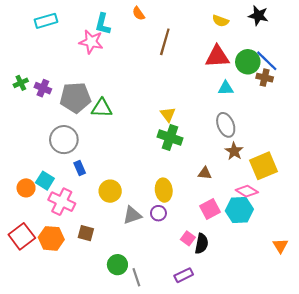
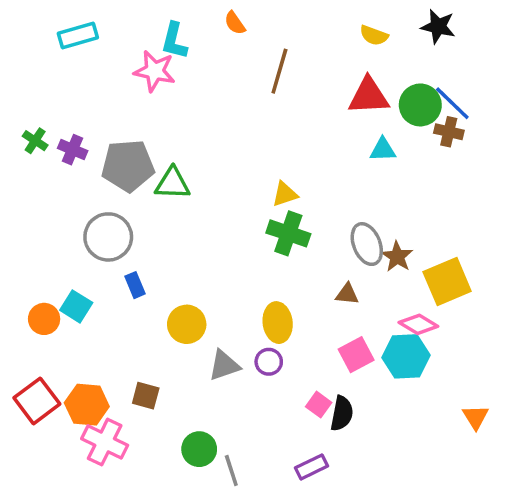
green cross: (21, 83) -> (35, 141), turned -32
yellow triangle: (168, 114) -> (285, 194), turned 49
gray ellipse: (226, 125) -> (367, 244), moved
pink cross: (62, 202) -> (105, 442), moved

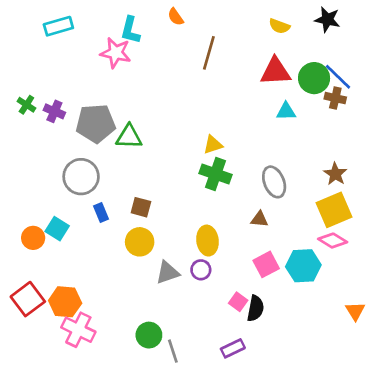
brown star: (397, 257) -> (335, 174), moved
pink diamond: (418, 324) -> (333, 241), moved
brown square: (146, 396) -> (141, 207), moved

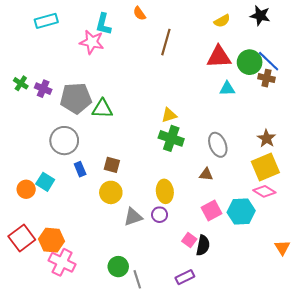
yellow semicircle: (279, 26) -> (222, 21), turned -49

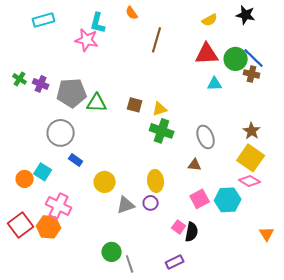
brown square: (112, 165) -> (135, 105), moved
yellow square: (265, 167) -> (251, 158), turned -32
blue rectangle: (80, 169) -> (76, 160), turned -32
pink cross: (62, 262) -> (59, 206), moved

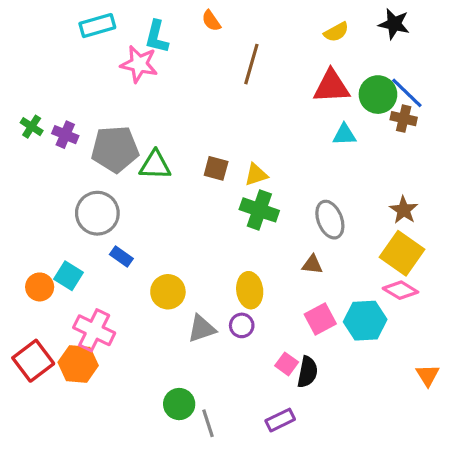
cyan rectangle: (44, 20) -> (97, 26), moved

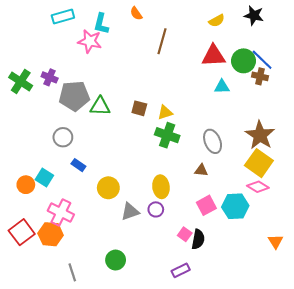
green cross: (32, 127) -> (21, 82), size x1.6
purple cross: (65, 135) -> (50, 77), moved
brown star: (404, 210) -> (260, 135), size x1.6
gray circle: (97, 213) -> (63, 137), size x0.7
gray line: (208, 423) -> (72, 272), moved

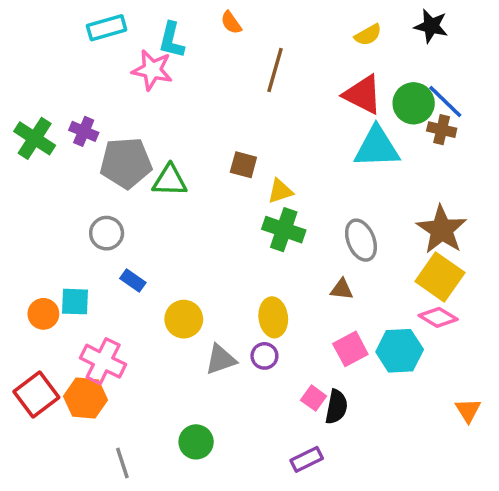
red triangle: (214, 56) -> (363, 95), turned 30
cyan triangle: (222, 87) -> (377, 147), size x1.8
brown square: (139, 108) -> (243, 165), moved
cyan square: (44, 177) -> (75, 302), turned -30

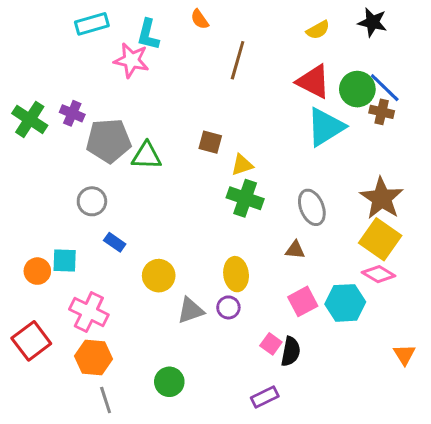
cyan triangle: (377, 147) -> (326, 127), turned -30
orange hexagon: (85, 398) -> (93, 358), moved

